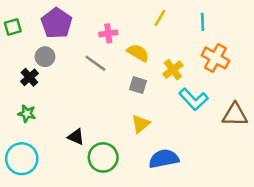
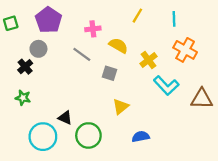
gray square: (138, 85) -> (110, 73), moved
cyan circle: (22, 159) -> (43, 137), moved
blue semicircle: (164, 159) -> (141, 137), size x0.7

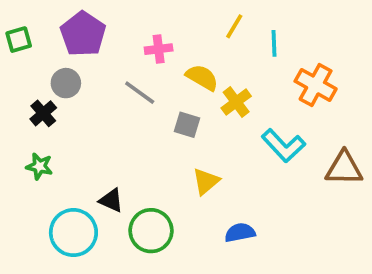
cyan line: (174, 19) -> (274, 43), moved
yellow cross: (148, 60) -> (236, 102), moved

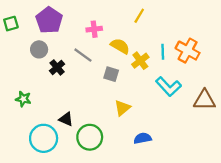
cyan line: (274, 43) -> (163, 52), moved
black cross: (43, 113) -> (57, 67), moved

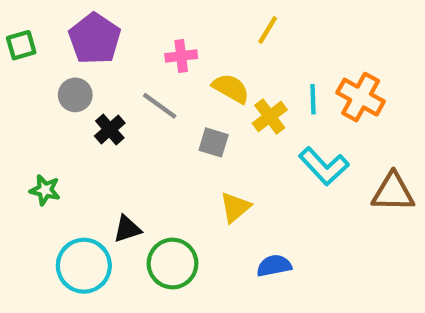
black triangle: (66, 119) -> (127, 229), turned -42

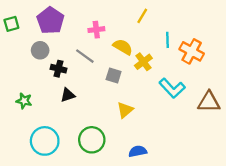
cyan line: (313, 99) -> (168, 40), moved
black cross: (110, 129) -> (58, 69), turned -35
black triangle: (127, 229) -> (68, 95), moved
blue semicircle: (274, 266) -> (138, 151), moved

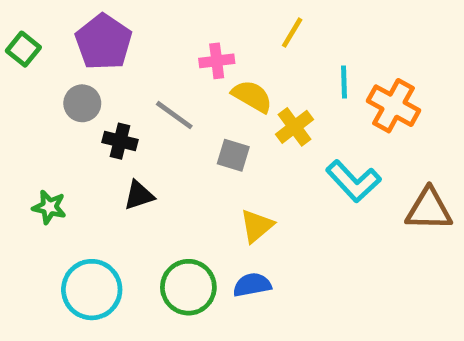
green square: (11, 24) -> (23, 49), turned -35
pink cross: (96, 30) -> (217, 61), moved
blue semicircle: (138, 151) -> (252, 285), moved

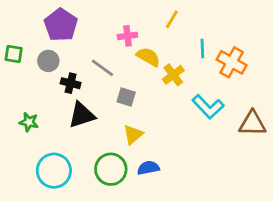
green square: (23, 49) -> (14, 54), moved, turned -30
gray square: (233, 155) -> (126, 97), moved
black triangle: (139, 195) -> (82, 115), size x1.5
yellow triangle: (257, 226) -> (133, 135), moved

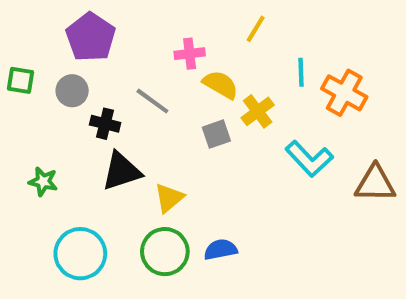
gray square: (126, 97) -> (216, 134), moved, turned -36
yellow triangle: (133, 135) -> (169, 198), moved

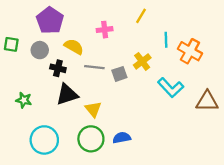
yellow semicircle: (221, 85) -> (74, 47), moved
gray line: (152, 101) -> (94, 67), moved, turned -30
yellow triangle: (169, 198) -> (93, 109), turned -30

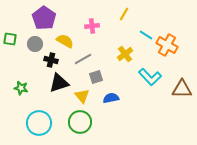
cyan line: (166, 40) -> (146, 35), turned -56
gray line: (94, 67) -> (83, 59), turned -36
gray square: (119, 74) -> (96, 77), moved
blue semicircle: (122, 138) -> (111, 98), moved

